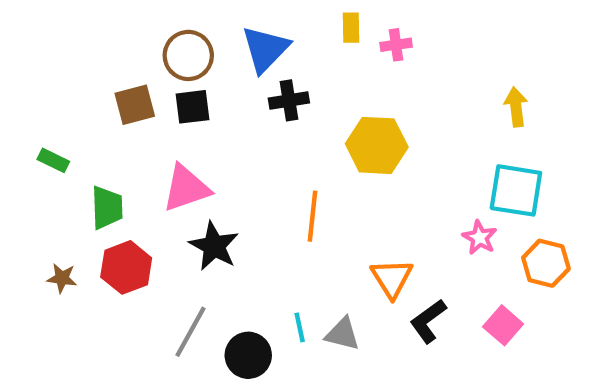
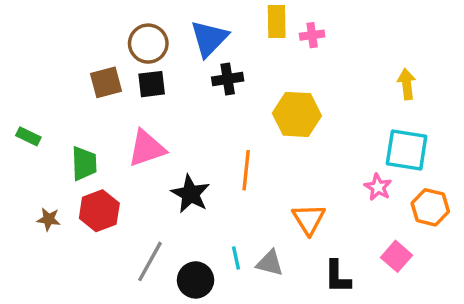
yellow rectangle: (351, 28) -> (277, 22), size x1.4
green rectangle: (53, 160) -> (28, 136), moved
black star: (214, 246) -> (190, 194), moved
black L-shape: (428, 321) -> (337, 277), moved, turned -54

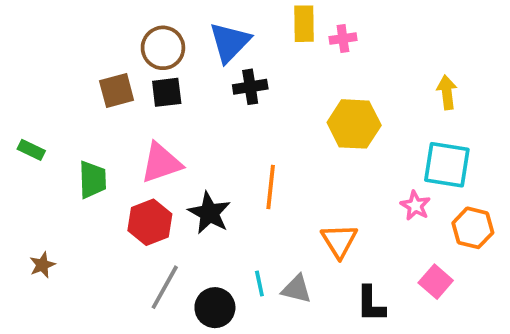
yellow hexagon: (297, 114) -> (354, 124), moved
red hexagon: (99, 211) -> (150, 222), moved
brown star: (49, 219) -> (42, 265), moved, turned -30

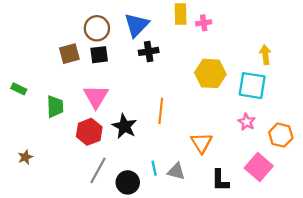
pink triangle: (161, 163) -> (96, 97), turned -40
cyan square: (447, 165) -> (252, 86), moved
pink square: (436, 282) -> (259, 167), size x1.4

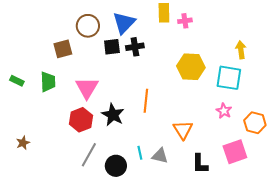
black square: (99, 55) -> (112, 47), moved
green trapezoid: (55, 106) -> (48, 82), moved
pink square: (259, 167) -> (235, 152), turned 30

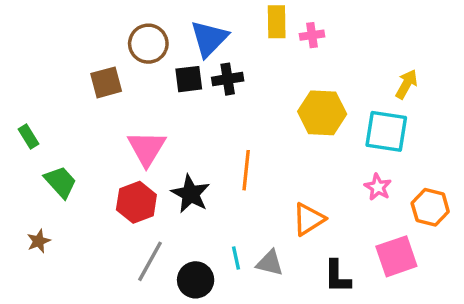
yellow arrow: (241, 50) -> (407, 84), turned 36
green rectangle: (17, 81) -> (28, 136), turned 32
green trapezoid: (48, 82) -> (61, 182), moved, turned -40
orange triangle: (183, 130) -> (309, 219), turned 30

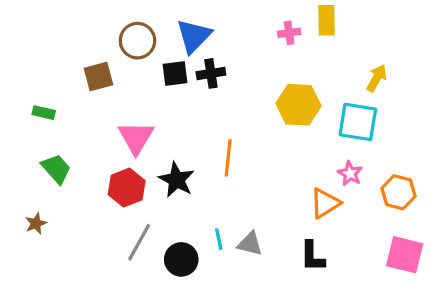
yellow rectangle: (277, 22) -> (327, 20), moved
green rectangle: (28, 136) -> (44, 113), moved, turned -45
orange triangle: (309, 219) -> (325, 203), moved
pink square: (396, 256) -> (405, 255), moved, turned 33

